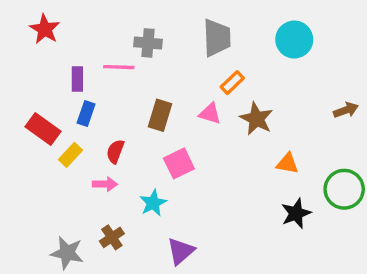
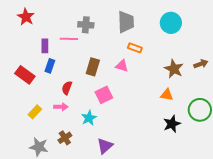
orange rectangle: (232, 83) -> (135, 48), turned 64
brown star: (256, 119) -> (174, 69), moved
yellow rectangle: (71, 155) -> (35, 112), moved

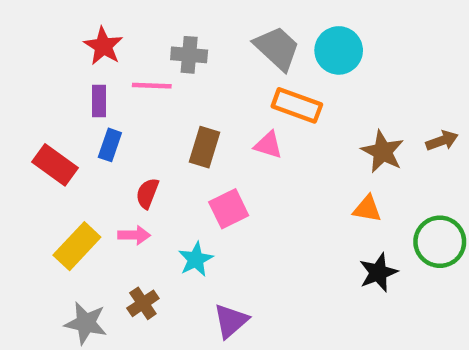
red star: (26, 17) -> (103, 46), moved
gray trapezoid: (126, 22) -> (277, 48), turned -45
cyan circle: (171, 23) -> (339, 50), moved
orange rectangle: (135, 48) -> (297, 105), size x1.5
yellow rectangle: (35, 112) -> (77, 246), size x1.5

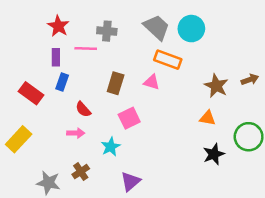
red semicircle: (147, 193) -> (83, 109), turned -63
yellow rectangle: (77, 246) -> (19, 139), moved

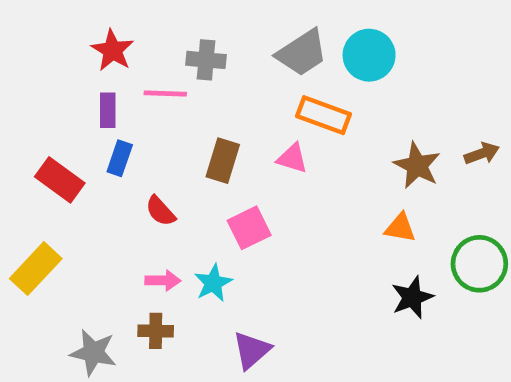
gray trapezoid: (157, 27) -> (302, 53), turned 104
pink arrow: (76, 133) -> (163, 281), moved
brown cross: (81, 172) -> (156, 331), turned 35

